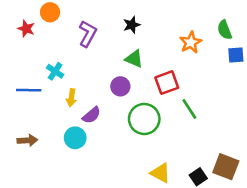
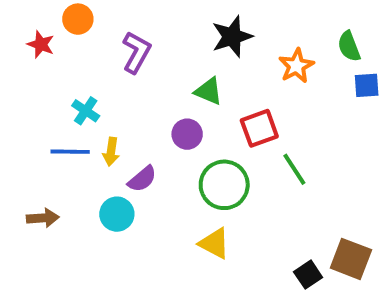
black star: (132, 25) -> (232, 37), moved, size x1.5
blue line: (29, 90) -> (70, 152), moved
yellow triangle: (161, 173) -> (214, 243), moved

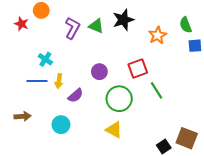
green triangle: (209, 91) -> (96, 26), moved
cyan circle: (117, 214) -> (61, 125), moved

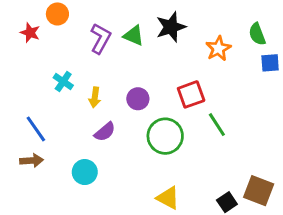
blue line: (37, 81) -> (36, 129), moved, turned 54
yellow arrow: (59, 81) -> (95, 97), moved
yellow triangle: (114, 130) -> (168, 198), moved

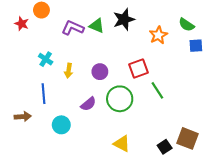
green semicircle: (257, 34) -> (186, 25), turned -35
purple L-shape: (101, 38) -> (73, 28), turned -95
blue line: (36, 129) -> (44, 94), moved, turned 30
purple semicircle: (105, 132) -> (88, 104), moved

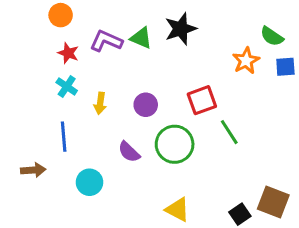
red star: (22, 24) -> (68, 53), moved
orange star: (158, 35) -> (246, 61), moved
purple semicircle: (88, 104) -> (129, 152), turned 84

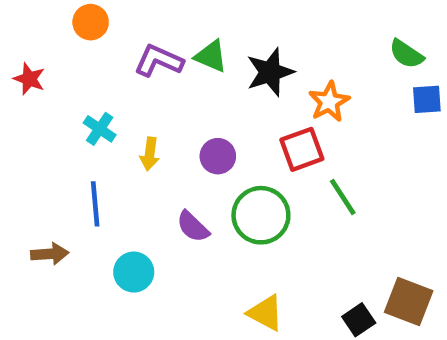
black star: (181, 29) -> (270, 72), moved
red star: (68, 53) -> (29, 79), moved
orange star: (246, 61) -> (329, 102), moved

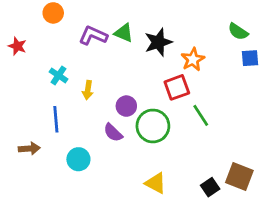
purple circle: (218, 156) -> (126, 106), moved

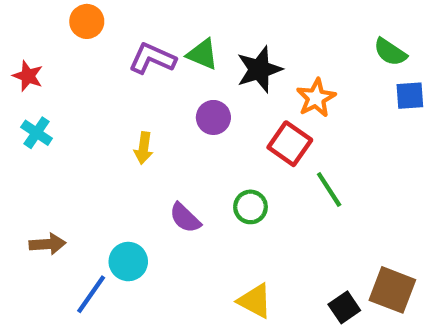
cyan cross: (59, 75) -> (37, 133), moved
red square: (177, 87) -> (290, 144), turned -35
purple circle: (126, 106) -> (213, 117), moved
blue line: (56, 119) -> (91, 294), moved, turned 40
green circle: (153, 126) -> (250, 207), size x0.6

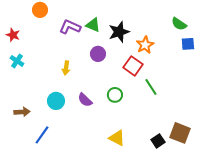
cyan circle: (128, 262) -> (56, 101), moved

